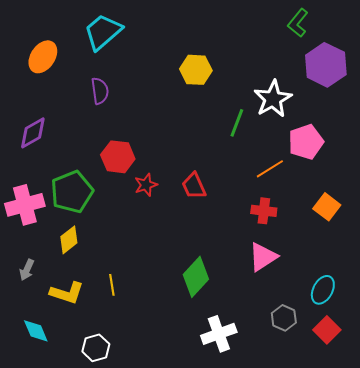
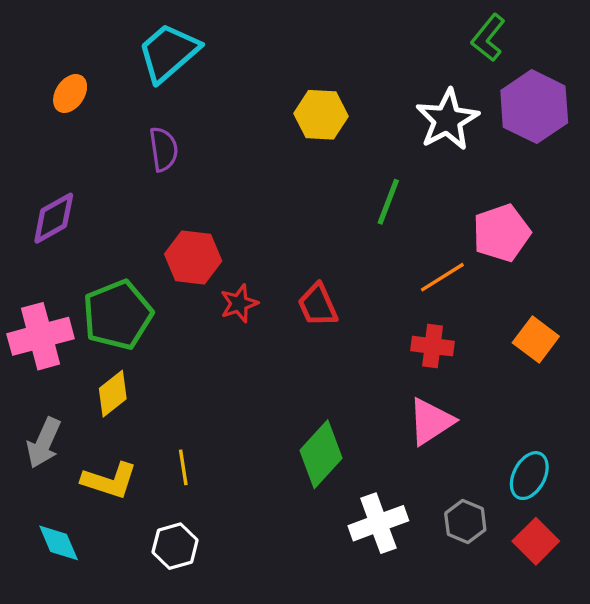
orange ellipse: (43, 57) -> (70, 93), size x0.7
white star: (273, 99) -> (447, 120), moved
gray arrow: (27, 270) -> (44, 443), size x1.4
white cross: (219, 334) -> (378, 523), moved
white hexagon: (96, 348) -> (175, 546), moved

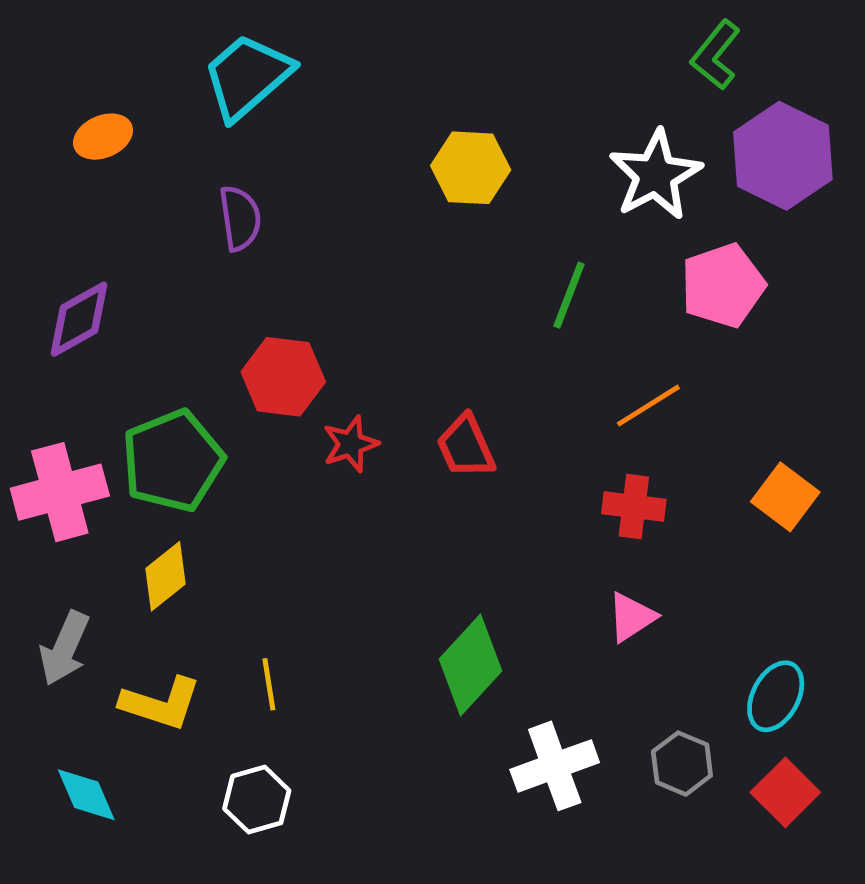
orange ellipse: (70, 93) -> (103, 137), turned 33
pink pentagon: (501, 233) -> (723, 285), moved
pink triangle: (431, 421) -> (632, 617), size x0.7

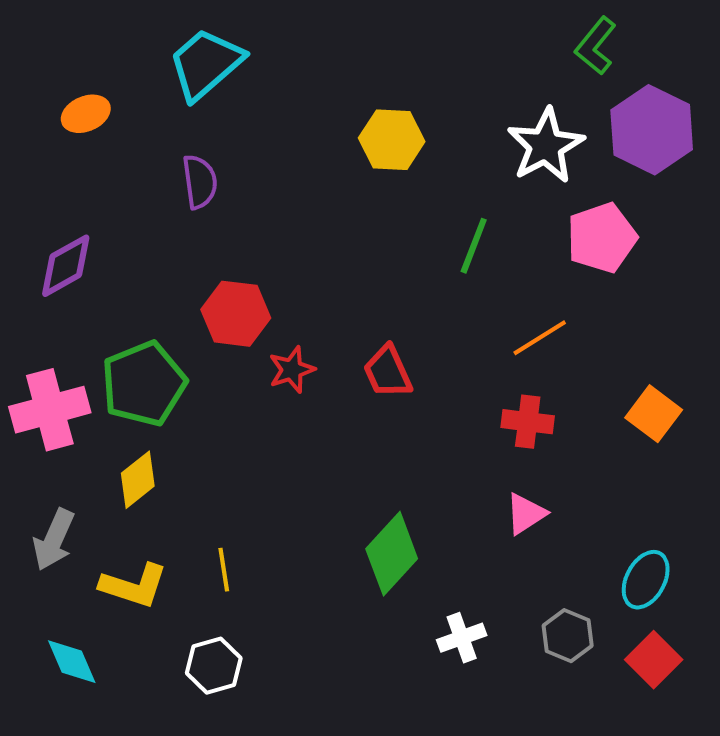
white cross: (555, 766) -> (462, 638), size x0.7

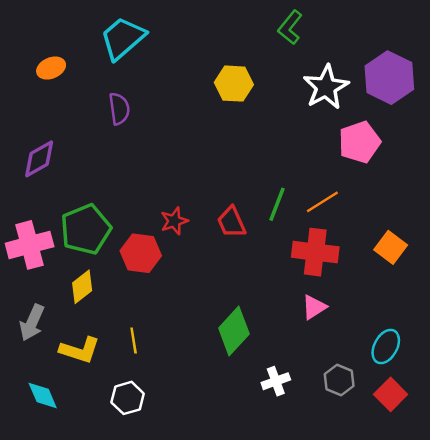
green L-shape: (596, 46) -> (290, 27), moved
green line: (474, 246) -> (277, 204), moved
red hexagon: (236, 314) -> (141, 253), moved
red cross: (528, 422) -> (315, 252), size x1.5

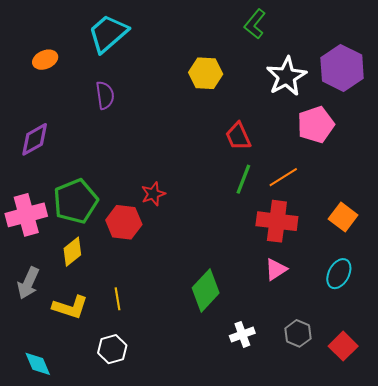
red trapezoid: (232, 222) -> (238, 136), moved
cyan ellipse: (386, 347) -> (339, 274), moved
cyan diamond: (43, 396) -> (38, 364), moved

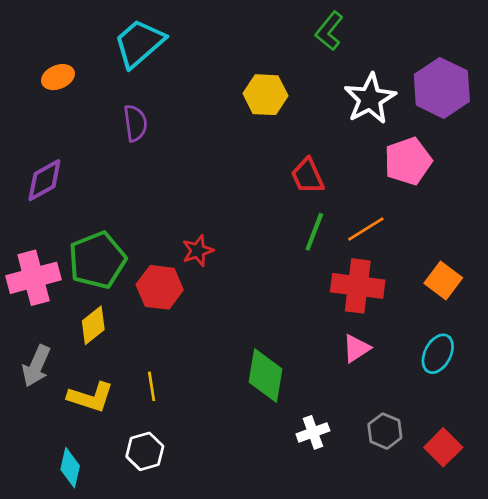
green diamond: (206, 290) -> (265, 375), turned -33
cyan diamond: (38, 364) -> (70, 468), moved, turned 36

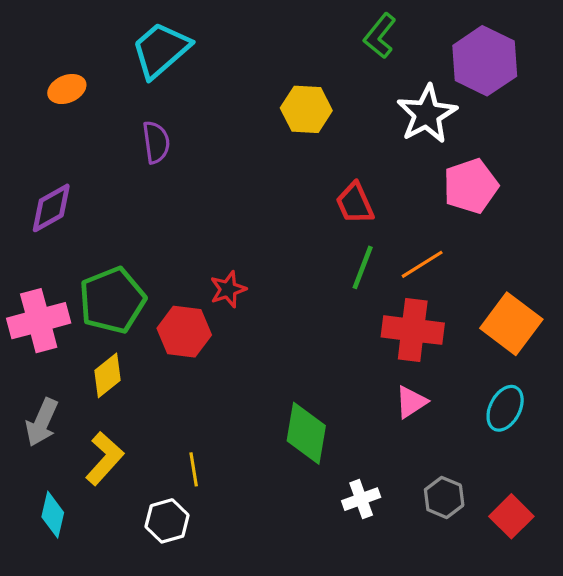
purple hexagon: (442, 88) -> (485, 61), moved
orange square: (443, 280) -> (511, 324), size x1.4
yellow line: (152, 386) -> (194, 469), moved
yellow L-shape: (91, 397) -> (104, 458), turned -66
cyan diamond: (70, 468) -> (53, 515), moved

